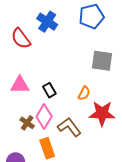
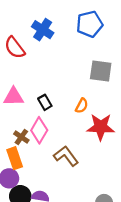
brown L-shape: (69, 127) -> (66, 156), moved
orange rectangle: (47, 148) -> (15, 158), moved

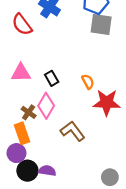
gray square: (101, 71) -> (101, 24), moved
orange semicircle: (82, 106) -> (88, 82), turned -56

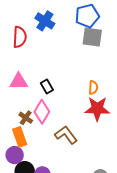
red semicircle: (22, 24) -> (20, 37), turned -140
orange semicircle: (88, 82) -> (93, 87), moved, turned 32

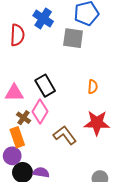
gray square: (92, 37) -> (73, 38), moved
pink triangle: (19, 81) -> (14, 93), moved
black rectangle: (47, 86) -> (45, 86), size x1.5
red star: (97, 109) -> (97, 123), moved

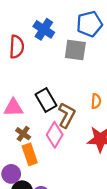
pink diamond: (40, 111) -> (55, 135), moved
brown L-shape: (65, 135) -> (67, 115), moved, turned 65
orange rectangle: (17, 137) -> (30, 154), moved

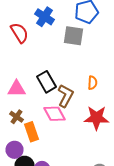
red semicircle: (17, 47) -> (20, 33), turned -35
brown cross: (23, 134) -> (16, 117), moved
pink diamond: (55, 135) -> (54, 114), turned -60

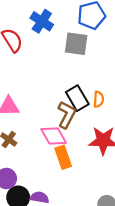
black rectangle: (46, 82) -> (77, 98), moved
orange rectangle: (32, 132) -> (63, 157), moved

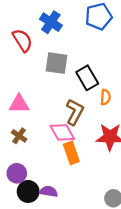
gray square: (76, 44) -> (57, 63), moved
black rectangle: (77, 98) -> (87, 78), moved

